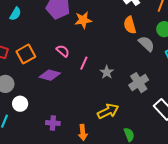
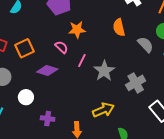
orange star: (83, 20) -> (77, 30), moved
orange semicircle: (130, 25) -> (119, 27), moved
gray star: (107, 72) -> (104, 71), size x1.5
white circle: (20, 104) -> (26, 97), moved

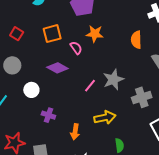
orange square: (24, 48) -> (52, 34), moved
pink line: (82, 60) -> (90, 86), moved

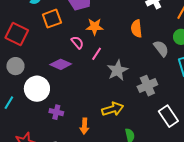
red square: (17, 34) -> (17, 34), size x1.6
orange square: (52, 34) -> (52, 19), moved
pink line: (90, 86) -> (97, 54), moved
white circle: (31, 90) -> (37, 89), size x1.6

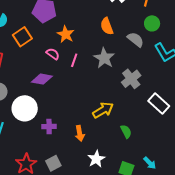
orange star: (95, 27) -> (66, 34), turned -30
gray star: (117, 70) -> (104, 58), moved

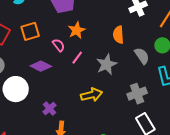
orange square: (22, 37) -> (30, 31), moved
gray cross: (131, 79) -> (137, 94), moved
yellow arrow: (103, 110) -> (92, 95), moved
purple cross: (49, 126) -> (49, 108), moved, turned 32

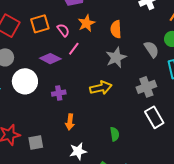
orange semicircle: (118, 35) -> (116, 29), moved
pink semicircle: (59, 45) -> (63, 30), moved
pink line: (77, 58) -> (74, 49), moved
purple cross: (49, 108) -> (59, 93), moved, turned 32

